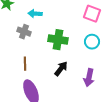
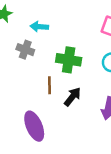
brown line: (25, 64) -> (49, 85), moved

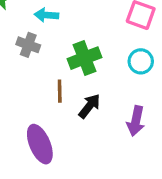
green cross: (69, 60) -> (84, 58), turned -30

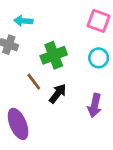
brown line: (60, 91) -> (34, 82), turned -36

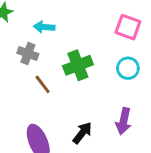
brown line: (34, 82) -> (43, 84), moved
black arrow: (58, 94) -> (82, 133), moved

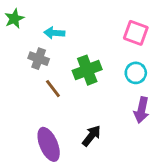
purple arrow: (124, 121) -> (142, 110), moved

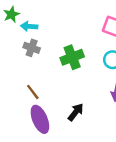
cyan arrow: (54, 33) -> (29, 26), moved
brown line: (53, 89) -> (33, 92), moved

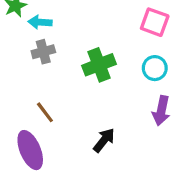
gray cross: (32, 48) -> (43, 52), turned -35
purple ellipse: (40, 119) -> (30, 150), moved

